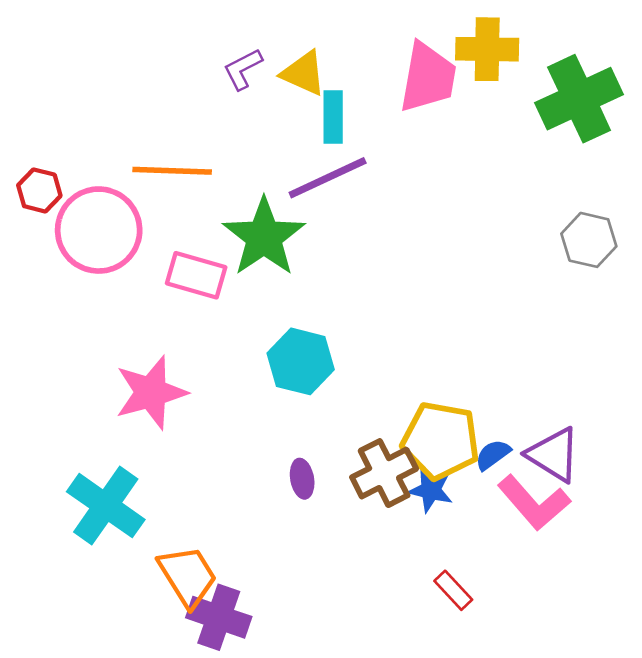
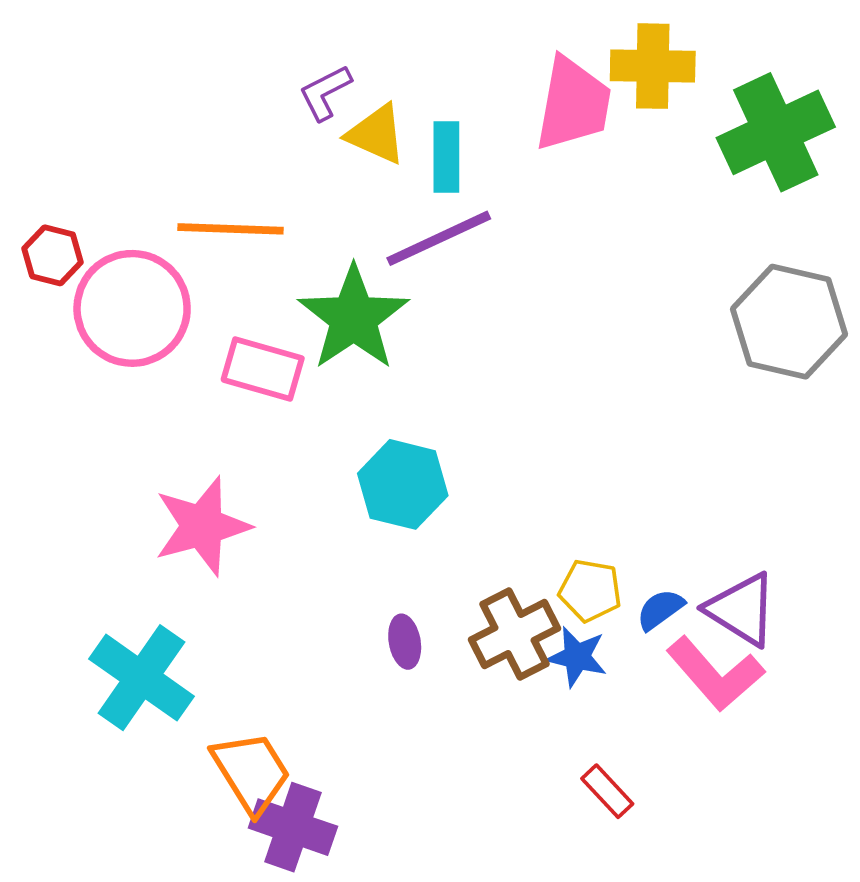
yellow triangle: (304, 73) -> (376, 134), moved
gray hexagon: (589, 240) -> (789, 322), size x1.5
yellow pentagon: (441, 441) -> (590, 590), size x0.6

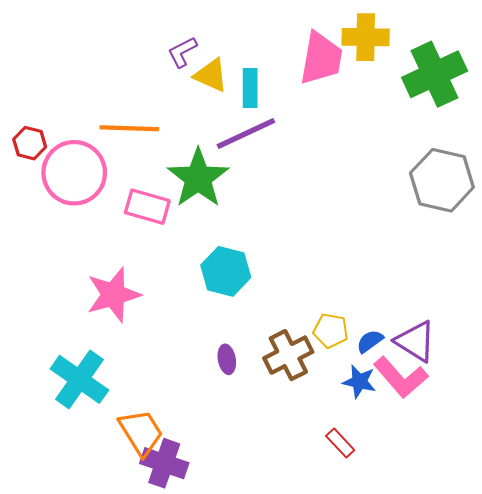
blue star: (577, 657) -> (359, 382), moved

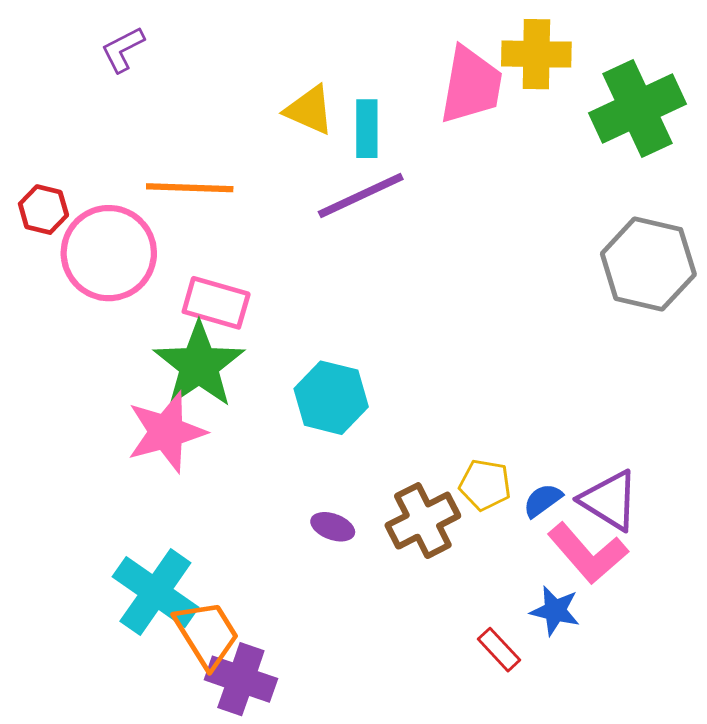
purple L-shape: (182, 52) -> (123, 49), moved
green star: (198, 178) -> (199, 365), moved
purple ellipse: (227, 359) -> (333, 527), turned -60
cyan cross: (79, 379) -> (155, 592), moved
blue star: (359, 382) -> (555, 611), moved

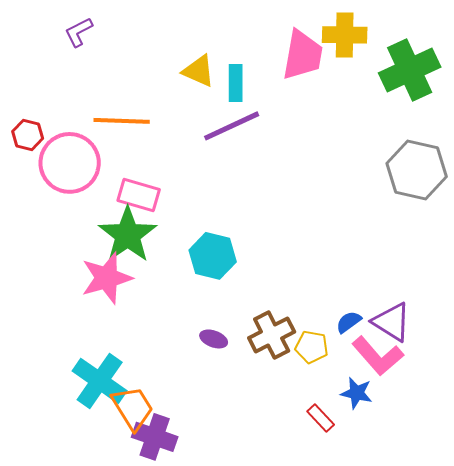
yellow pentagon: (485, 485) -> (312, 347), moved

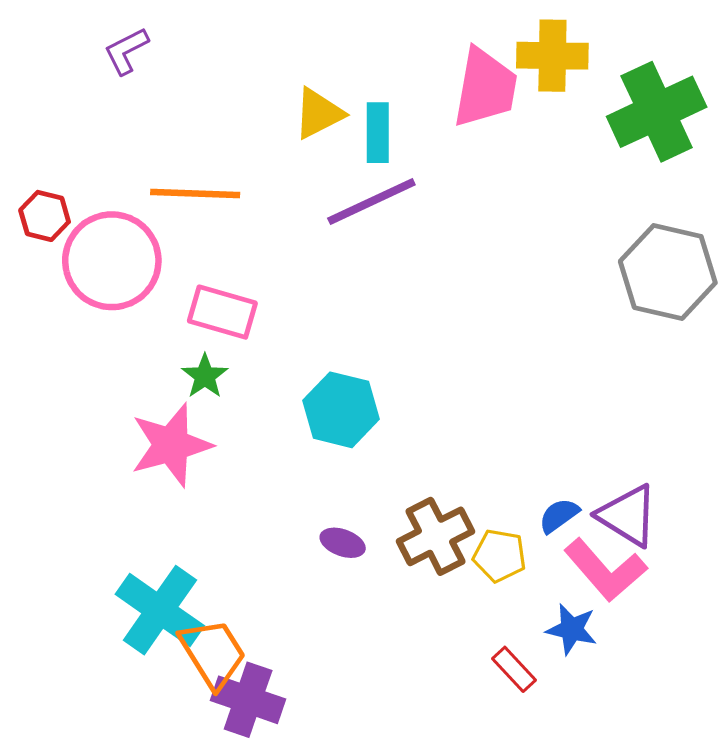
yellow triangle: (199, 71) -> (319, 113), turned -51
green star: (128, 235) -> (205, 376), size x0.5

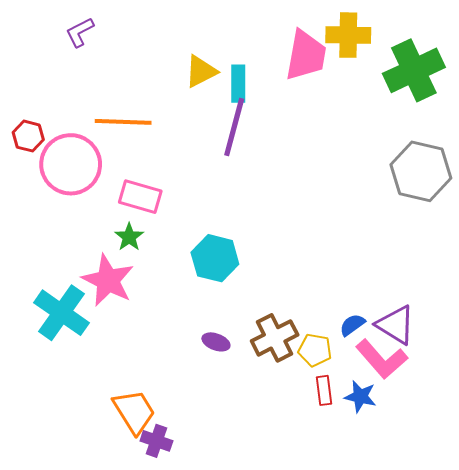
purple line: (371, 202) -> (234, 127), turned -50
pink star: (171, 445) -> (108, 280), turned -30
cyan cross: (160, 610) -> (62, 313), moved
red rectangle: (514, 669) -> (324, 390), moved, turned 36
purple cross: (248, 700) -> (156, 441), size x0.7

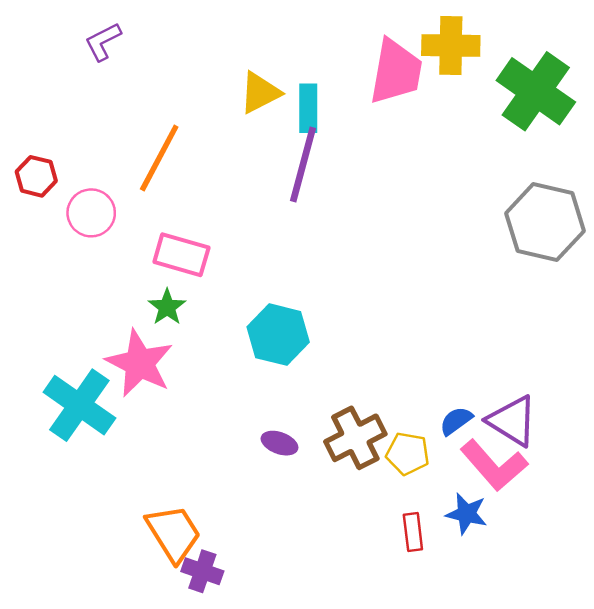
green cross: (414, 70) -> (536, 91), turned -30
orange line: (123, 122) -> (159, 158), turned -64
pink circle: (71, 164) -> (91, 213), size x0.6
red rectangle: (324, 390) -> (413, 532), moved

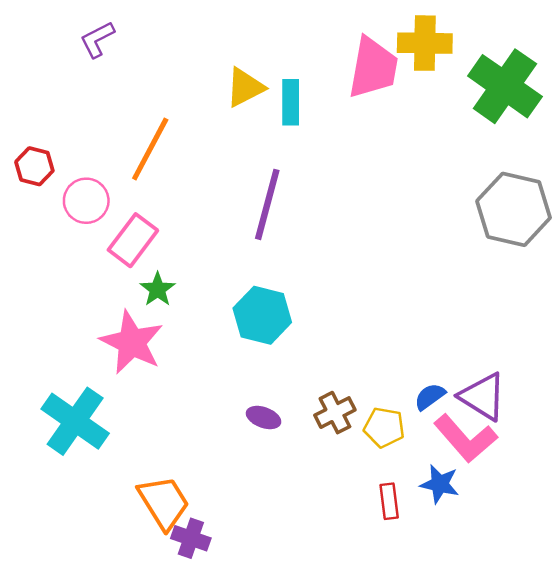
purple line: (303, 165) -> (267, 204), moved
pink rectangle: (181, 255) -> (133, 240), moved, turned -69
cyan cross: (79, 405) -> (75, 421), moved
brown cross: (355, 438) -> (335, 413), size x0.7

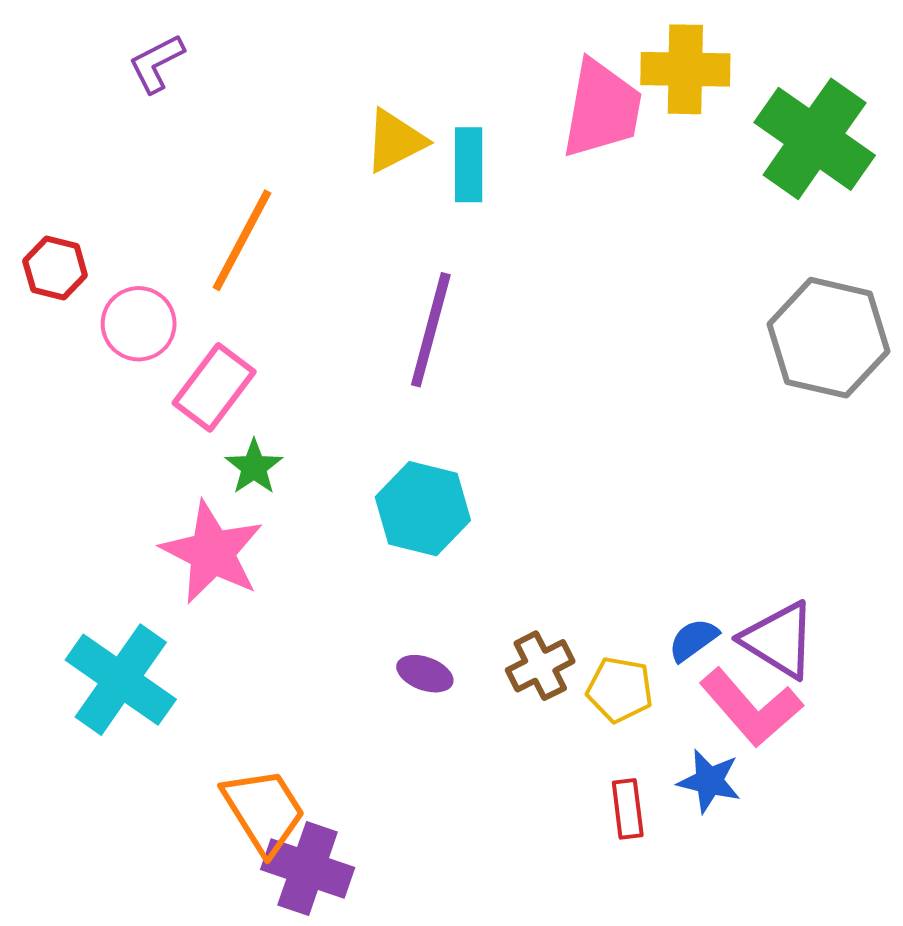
purple cross: (191, 538) -> (308, 869), size x1.4

